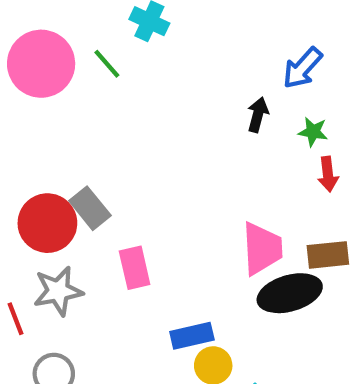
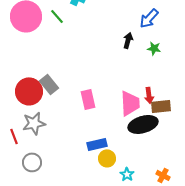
red arrow: (328, 174) -> (149, 95), moved
pink rectangle: (135, 268) -> (88, 99), moved

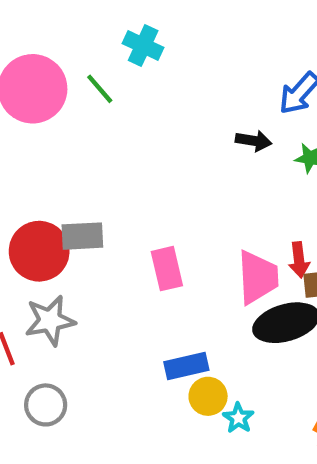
black arrow: (128, 40) -> (254, 141), turned 84
gray rectangle: (49, 84) -> (82, 236), turned -54
cyan star: (127, 174) -> (238, 418), moved

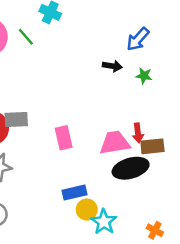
pink trapezoid: (258, 277) -> (115, 143), turned -96
cyan star: (238, 418) -> (104, 222), size x1.5

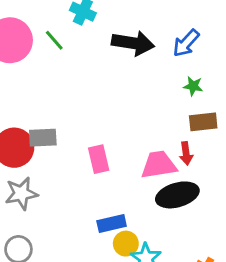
black arrow: (112, 66) -> (133, 43), moved, size x1.8
brown rectangle: (152, 146) -> (203, 122), moved

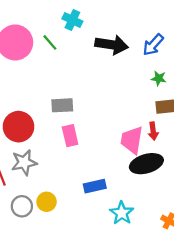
gray rectangle: (43, 138) -> (62, 105), moved
pink rectangle: (99, 159) -> (70, 136), moved
pink trapezoid: (159, 165) -> (132, 140), turned -72
yellow circle: (126, 244) -> (47, 202), moved

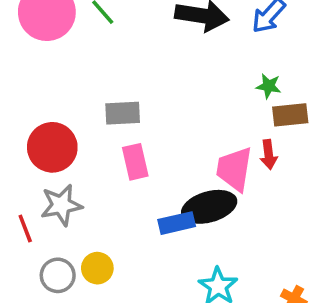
green star: (159, 78) -> (269, 86), moved
black ellipse: (146, 164) -> (209, 207), moved
blue rectangle: (95, 186) -> (177, 223), moved

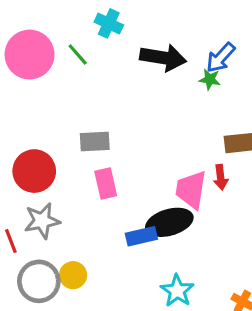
green star: (269, 86) -> (210, 79), moved
gray circle: (58, 275) -> (39, 281), size x1.4

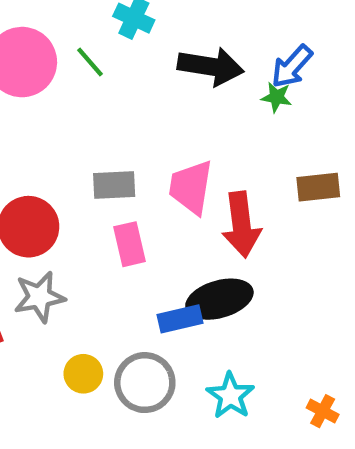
red arrow: (221, 177) -> (241, 224), moved, size x1.8
pink trapezoid: (191, 190) -> (191, 187), moved
gray circle: (39, 281) -> (145, 383), moved

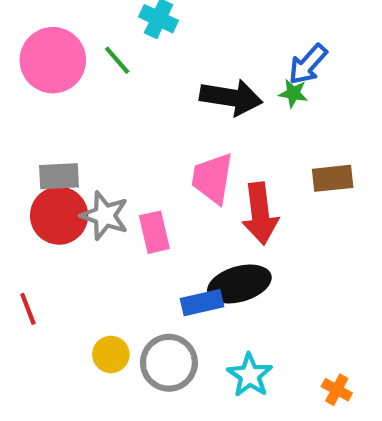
black arrow: (211, 66) -> (231, 97), moved
gray rectangle: (114, 185) -> (59, 176), moved
gray star: (39, 297) -> (105, 216), moved, turned 30

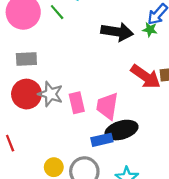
gray rectangle: (59, 176) -> (26, 59), moved
pink trapezoid: (212, 178) -> (107, 106), moved
red arrow: (260, 214) -> (146, 77), moved, turned -48

